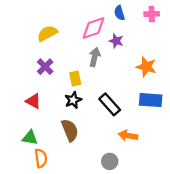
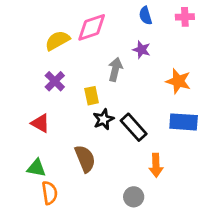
pink diamond: (94, 28) -> (92, 27), moved
black star: (73, 100) -> (103, 119), moved
orange arrow: (128, 136) -> (156, 165), turned -102

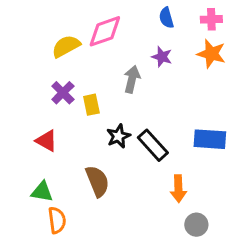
orange star: (178, 81) -> (211, 54), moved
yellow rectangle: (92, 96) -> (91, 105), moved
gray circle: (134, 197) -> (196, 225), moved

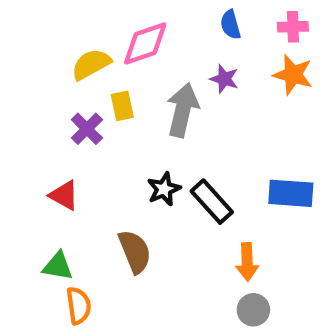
gray arrow: (132, 79) -> (183, 110), size x1.4
yellow rectangle: (91, 105) -> (122, 106), moved
gray circle: (196, 225) -> (253, 310), moved

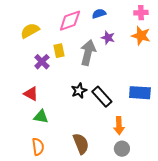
blue semicircle: (230, 25) -> (99, 14), moved, turned 88
yellow semicircle: (91, 64) -> (30, 31), moved
brown semicircle: (135, 252) -> (81, 144), moved
green triangle: (58, 266) -> (41, 117), moved

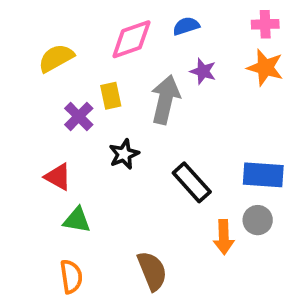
black star: (79, 91) -> (124, 154), moved
gray circle: (122, 149) -> (258, 220), moved

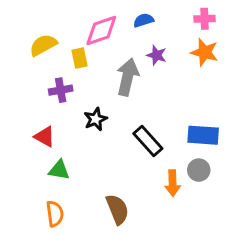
yellow rectangle: (111, 96) -> (80, 58), moved
purple cross: (79, 116) -> (61, 90), turned 35

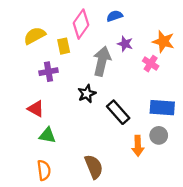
pink cross: (205, 19) -> (151, 64), moved, turned 35
pink diamond: (101, 30) -> (81, 24), turned -36
black star: (96, 119) -> (87, 94), moved

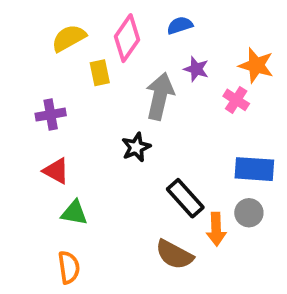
yellow semicircle: (35, 36) -> (69, 38), moved
purple cross: (49, 72) -> (51, 115), moved
black rectangle: (118, 112) -> (185, 198), moved
brown semicircle: (94, 167) -> (174, 255), moved, turned 140

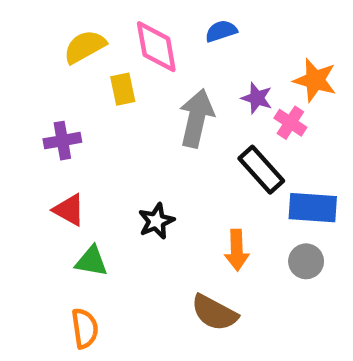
pink diamond: (127, 38) -> (156, 47), turned -45
purple star: (196, 69) -> (257, 98), moved
black star: (136, 147) -> (156, 221), moved
black rectangle: (185, 198) -> (261, 170), moved
orange arrow: (216, 229) -> (237, 250), moved

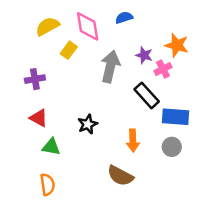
yellow rectangle: (123, 89) -> (69, 50), turned 48
pink cross: (290, 123) -> (163, 69), turned 30

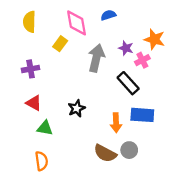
yellow semicircle: (47, 26) -> (29, 22), moved, turned -60
blue rectangle: (176, 117) -> (142, 115), moved
gray circle: (172, 147) -> (129, 150), moved

